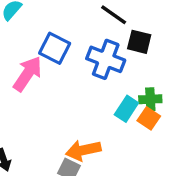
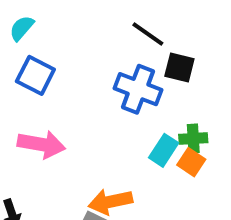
blue square: (55, 48) -> (35, 75), moved
pink arrow: (28, 74) -> (41, 144), moved, turned 66

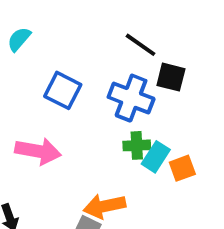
blue square: (35, 75) -> (63, 90), moved
green cross: (193, 138) -> (137, 145), moved
orange square: (191, 162) -> (182, 168), turned 36

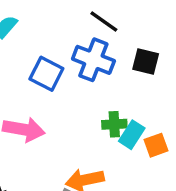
black line: (141, 45) -> (104, 22), moved
blue cross: (131, 98) -> (93, 60), moved

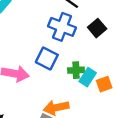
black square: (146, 62) -> (97, 28), turned 36
blue square: (46, 74) -> (47, 58), moved

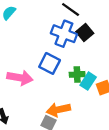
black square: (97, 28) -> (85, 33), moved

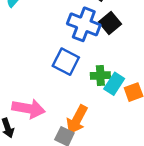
pink arrow: (20, 78) -> (28, 109), moved
orange arrow: (58, 110) -> (77, 120), turned -50

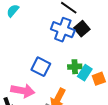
blue square: (66, 62) -> (41, 67), moved

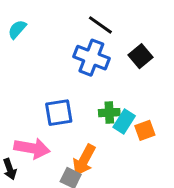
black square: (82, 29) -> (140, 56), moved
blue square: (41, 67) -> (59, 113), turned -36

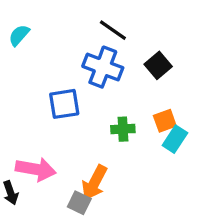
blue square: (59, 113) -> (64, 104), moved
cyan rectangle: (124, 121) -> (175, 139), moved
orange square: (145, 130) -> (165, 121), moved

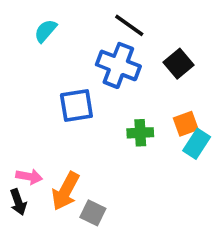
cyan semicircle: (19, 35) -> (46, 31), moved
pink arrow: (36, 169) -> (29, 177), moved, size x0.6
orange arrow: (94, 183) -> (66, 191), moved

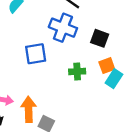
black square: (178, 64) -> (100, 38), moved, turned -30
orange arrow: (66, 191) -> (29, 109), turned 150

